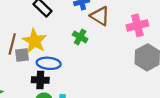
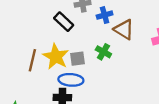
gray square: (22, 55) -> (77, 59), moved

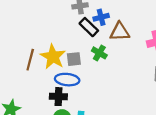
black rectangle: (64, 22) -> (89, 27), moved
brown triangle: (124, 30) -> (120, 32), turned -35

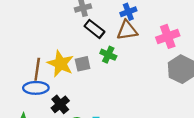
blue cross: (101, 17) -> (128, 12), moved
blue ellipse: (67, 80) -> (36, 88), moved
black cross: (58, 97) -> (60, 104), moved, turned -36

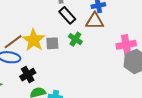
pink cross: (168, 36) -> (126, 45), moved
brown line: (37, 69) -> (13, 42), turned 36

